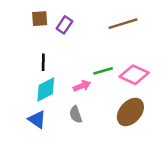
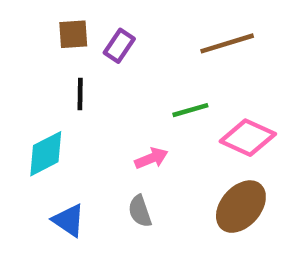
black line: (43, 62) -> (80, 94), moved
green line: (103, 71) -> (190, 110), moved
cyan diamond: (46, 90) -> (46, 154), moved

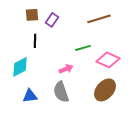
gray semicircle: (140, 211) -> (61, 92), size x1.5
blue triangle: (69, 220) -> (30, 96), turned -42

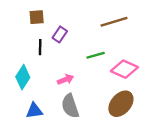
purple rectangle: (52, 20) -> (60, 34), moved
cyan diamond: (20, 67) -> (23, 77), turned -30
pink arrow: (66, 69) -> (66, 79), moved

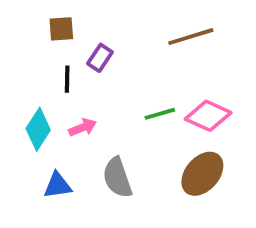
green line: (96, 55) -> (160, 114), moved
pink arrow: (66, 79) -> (83, 127), moved

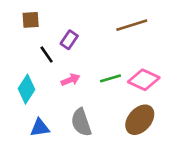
brown square: (61, 29) -> (31, 20), moved
black line: (67, 79) -> (47, 54), turned -36
pink arrow: (83, 127) -> (71, 80), moved

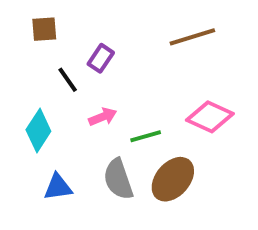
green line: (110, 78) -> (146, 136), moved
brown ellipse: (140, 120) -> (173, 179), moved

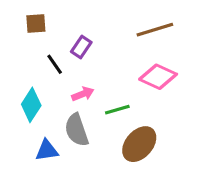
pink diamond: (210, 117) -> (158, 77), moved
gray semicircle: (118, 179) -> (77, 130), moved

